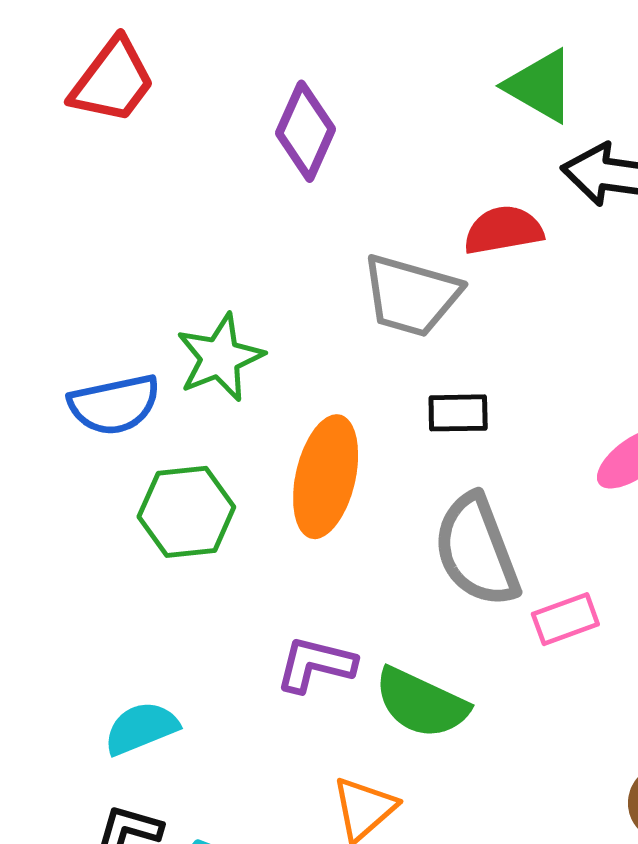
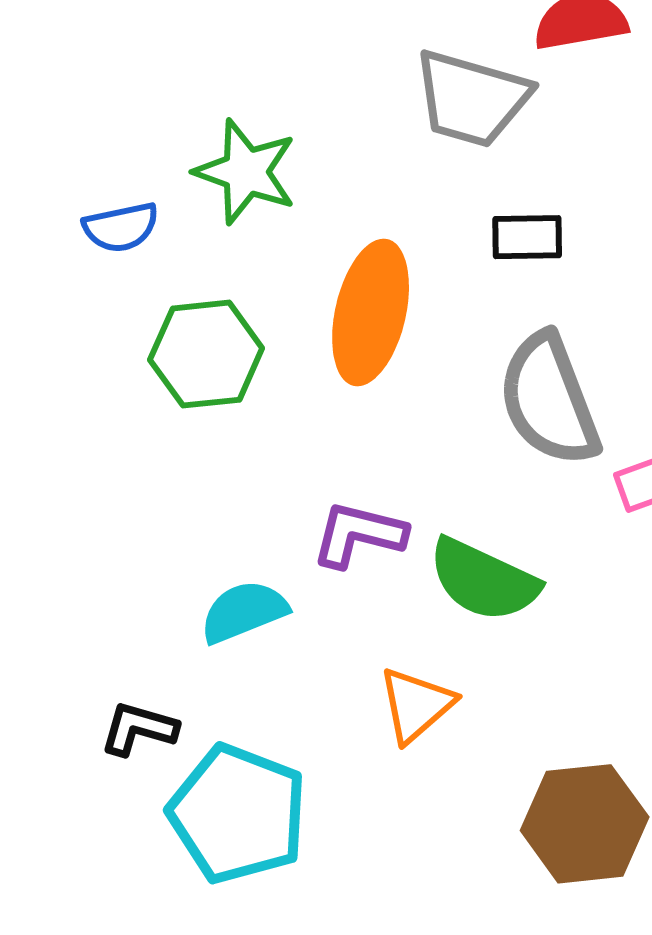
green star: (220, 358) -> (246, 172), turned -30
blue semicircle: (114, 405) -> (121, 227), size x0.7
cyan semicircle: (141, 728) -> (244, 612), moved

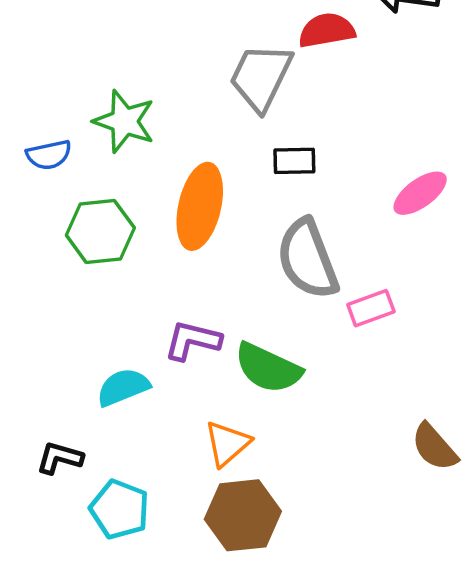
gray trapezoid: (472, 98) -> (261, 77), turned 100
cyan pentagon: (238, 814) -> (120, 509), size x0.7
brown hexagon: (585, 824) -> (243, 515), moved

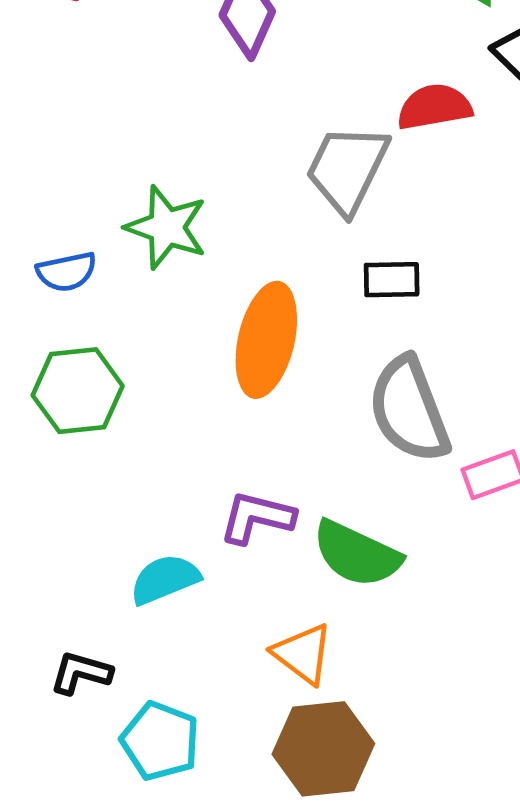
green hexagon: (100, 232) -> (78, 391), moved
orange triangle: (227, 443) -> (303, 654), turned -42

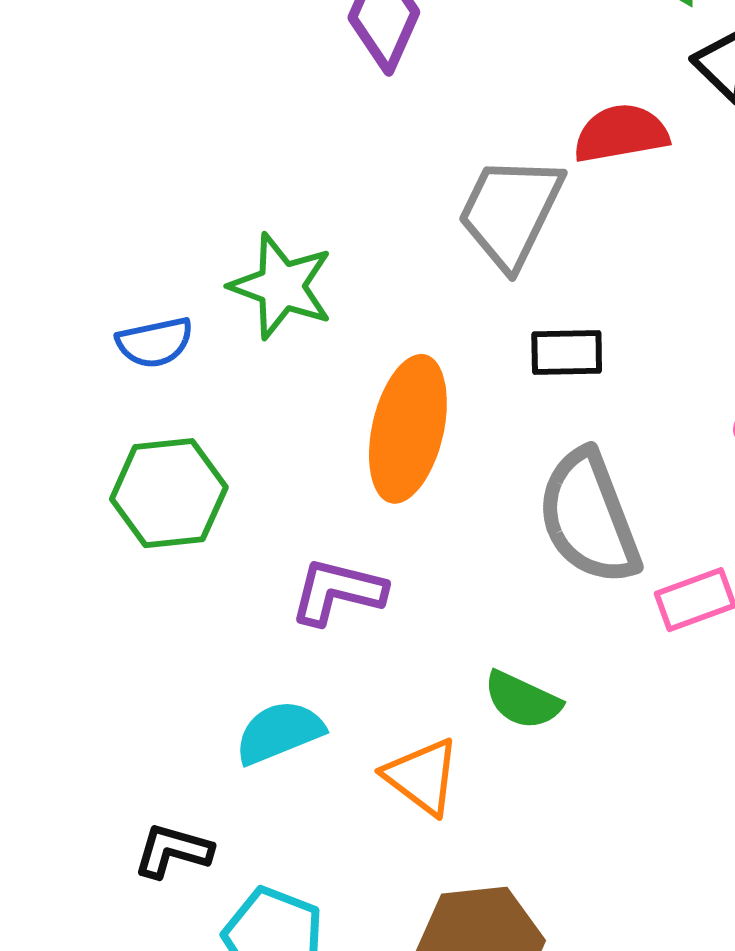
purple L-shape: (257, 517) -> (338, 592), moved
green semicircle: (357, 554) -> (522, 700), size x0.7
orange triangle: (303, 654) -> (422, 776), moved

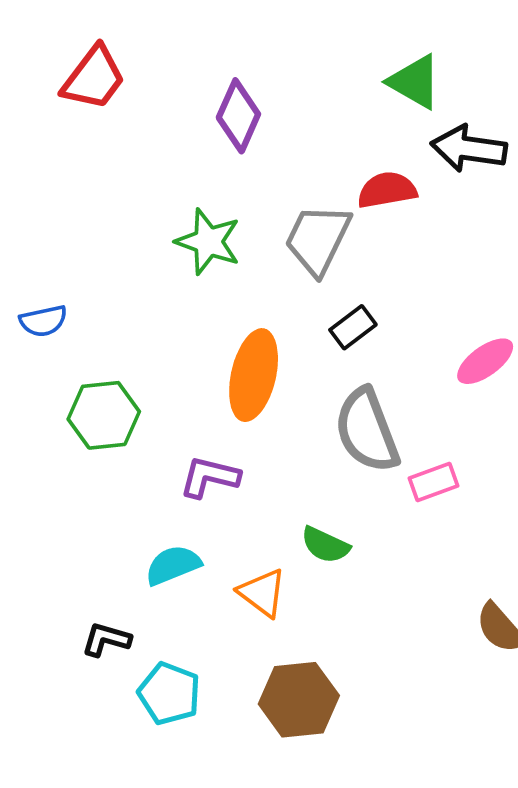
green star: (281, 286) -> (208, 242), moved
blue semicircle: (155, 342) -> (43, 321), moved
black rectangle: (567, 352) -> (353, 327), turned -36

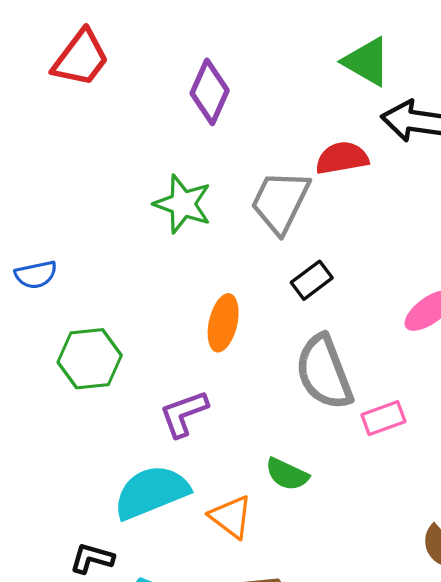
orange ellipse: (254, 375) -> (223, 323), size x0.7
purple L-shape: (209, 477) -> (184, 414), turned -34
cyan semicircle: (173, 565) -> (151, 492), size x1.5

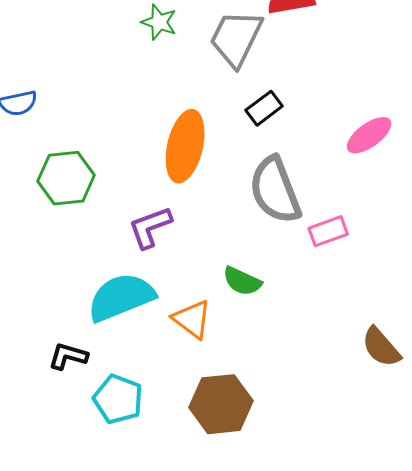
green star: (183, 204) -> (159, 22), moved, size x0.7
orange ellipse: (223, 323) -> (185, 146), size x1.4

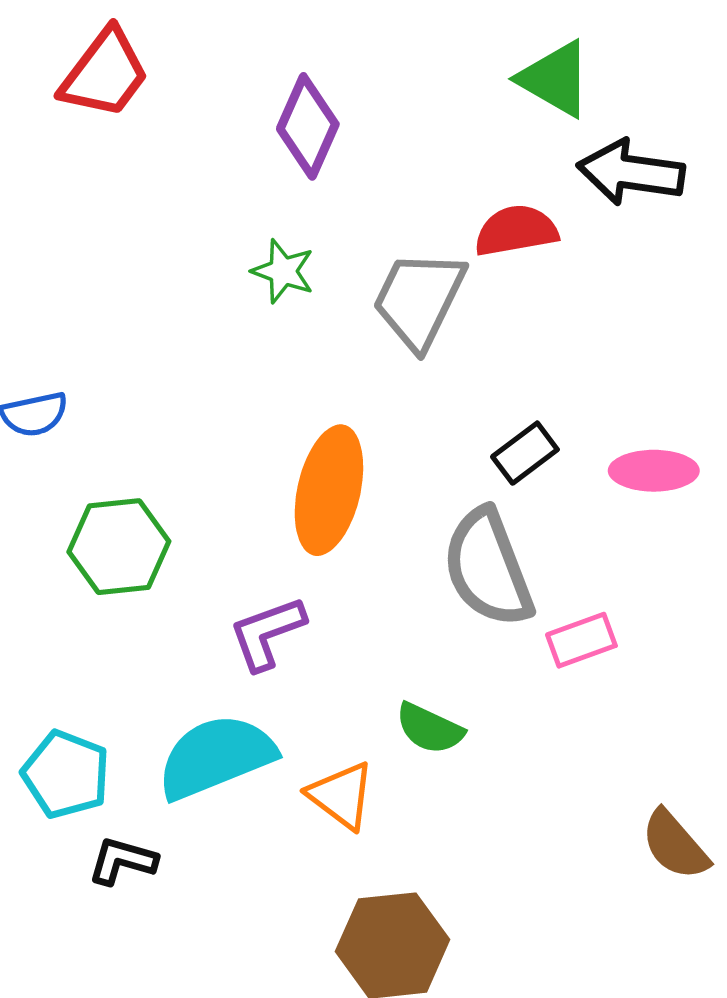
black rectangle: (264, 108) -> (525, 453), moved
pink ellipse: (369, 135) -> (654, 471), turned 36
cyan pentagon: (118, 399) -> (66, 774), moved

